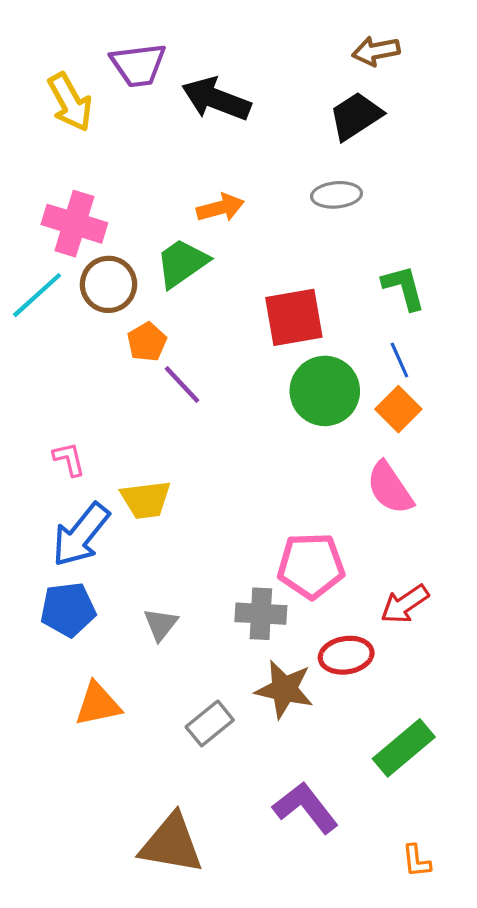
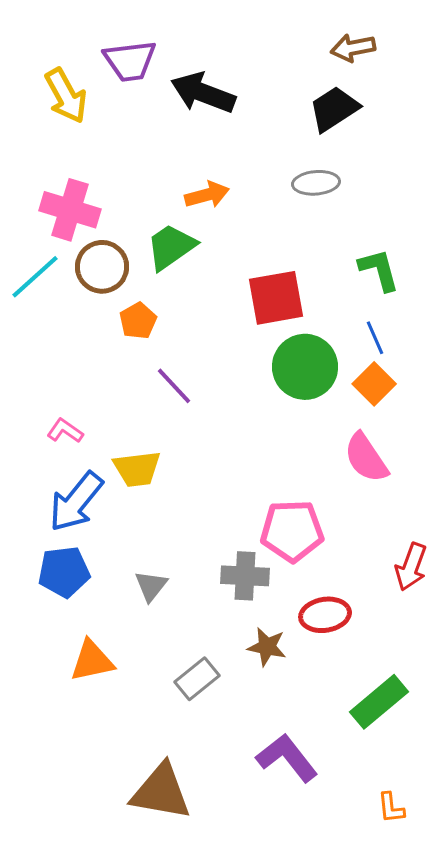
purple line: (182, 385) -> (174, 386), moved
pink L-shape: (69, 459) -> (65, 431), turned -42
red arrow: (405, 604) -> (411, 567), moved, turned -36
brown star: (284, 689) -> (267, 647), size x0.7

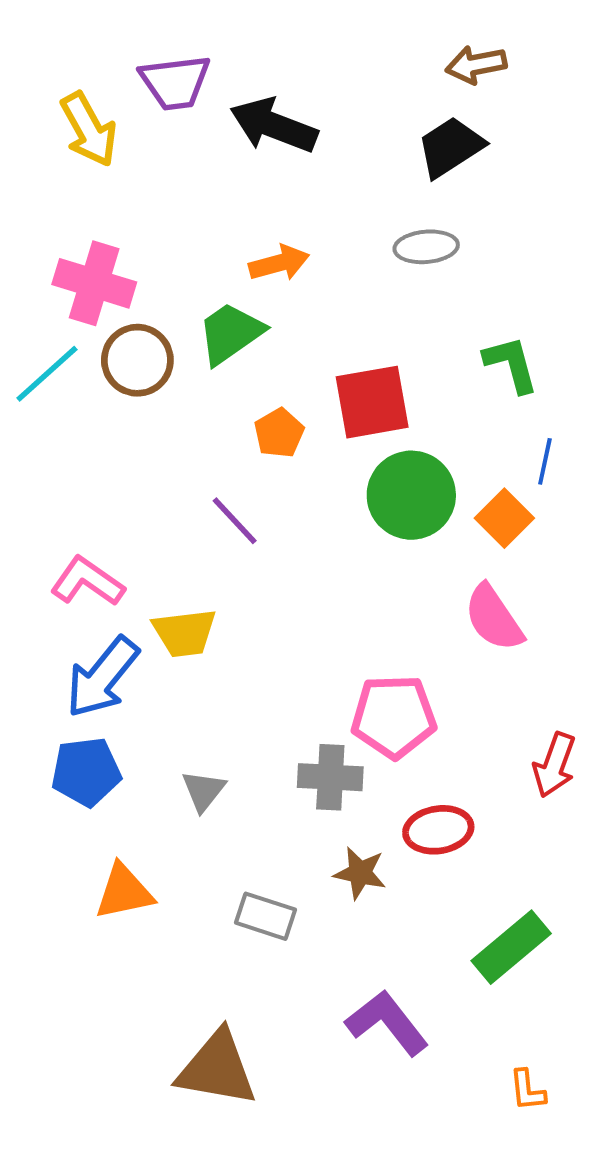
orange pentagon: (138, 321) -> (279, 433), moved
blue line: (375, 338) -> (545, 461), moved, turned 36
pink L-shape: (65, 431) -> (87, 582), size x1.5
gray rectangle: (197, 679) -> (266, 916), turned 57

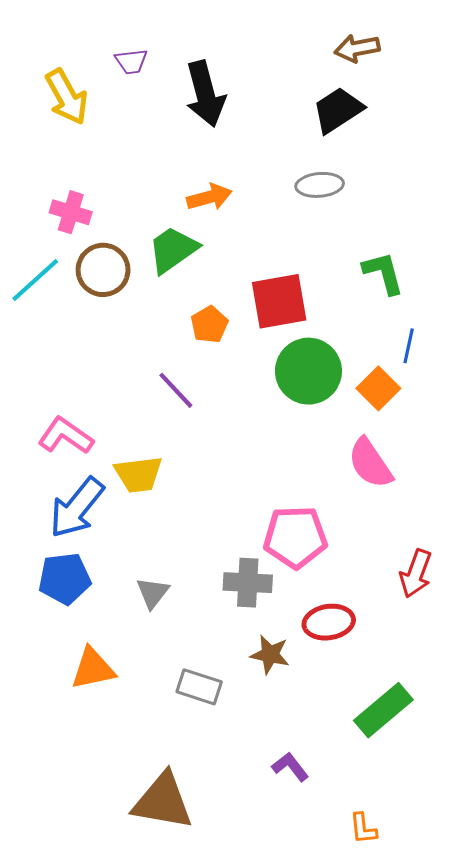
purple trapezoid: (175, 82) -> (131, 61), size x0.6
black arrow: (274, 125) -> (205, 94), turned -126
pink cross: (94, 283) -> (71, 212), size x0.7
purple L-shape: (387, 1023) -> (290, 767), size x0.6
orange L-shape: (527, 1090) -> (363, 829), moved

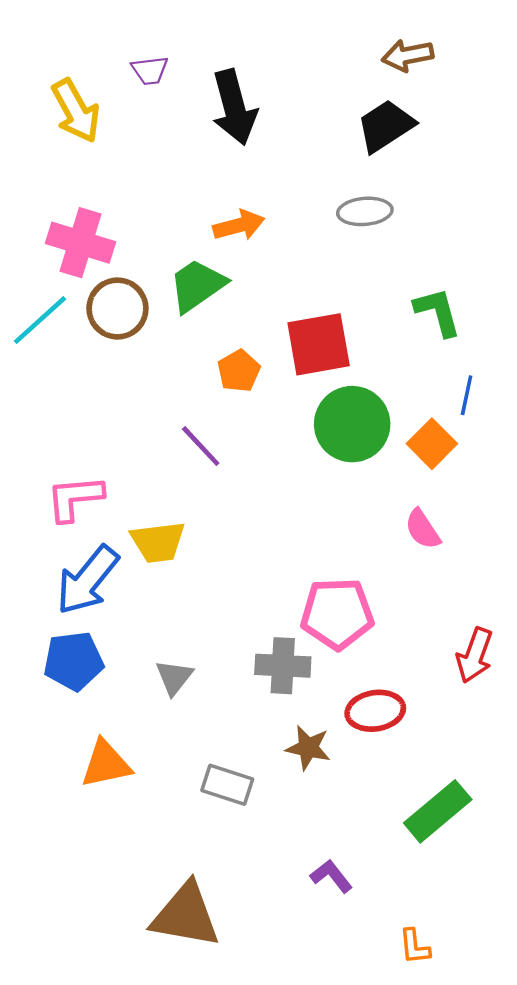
pink cross: (71, 212) -> (80, 243), size x1.4
pink L-shape: (66, 436) -> (75, 498), turned -40
pink semicircle: (370, 463) -> (423, 529), size x0.7

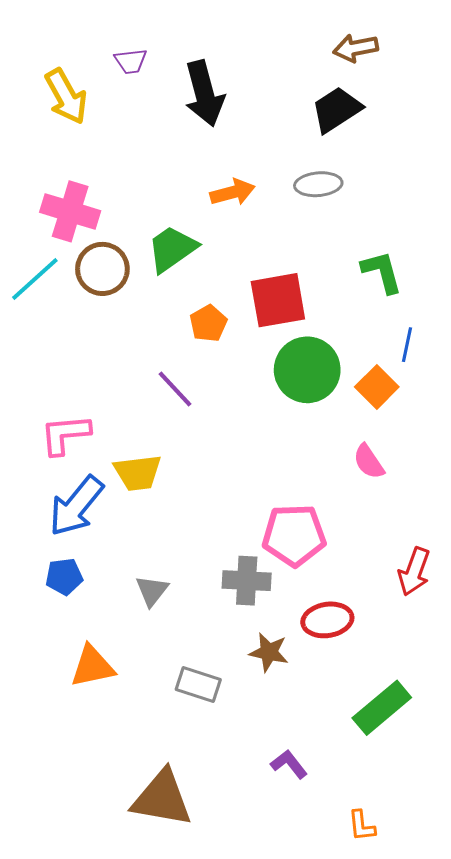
orange arrow: (239, 225) -> (233, 192), moved
blue pentagon: (74, 661) -> (64, 577), size x0.7

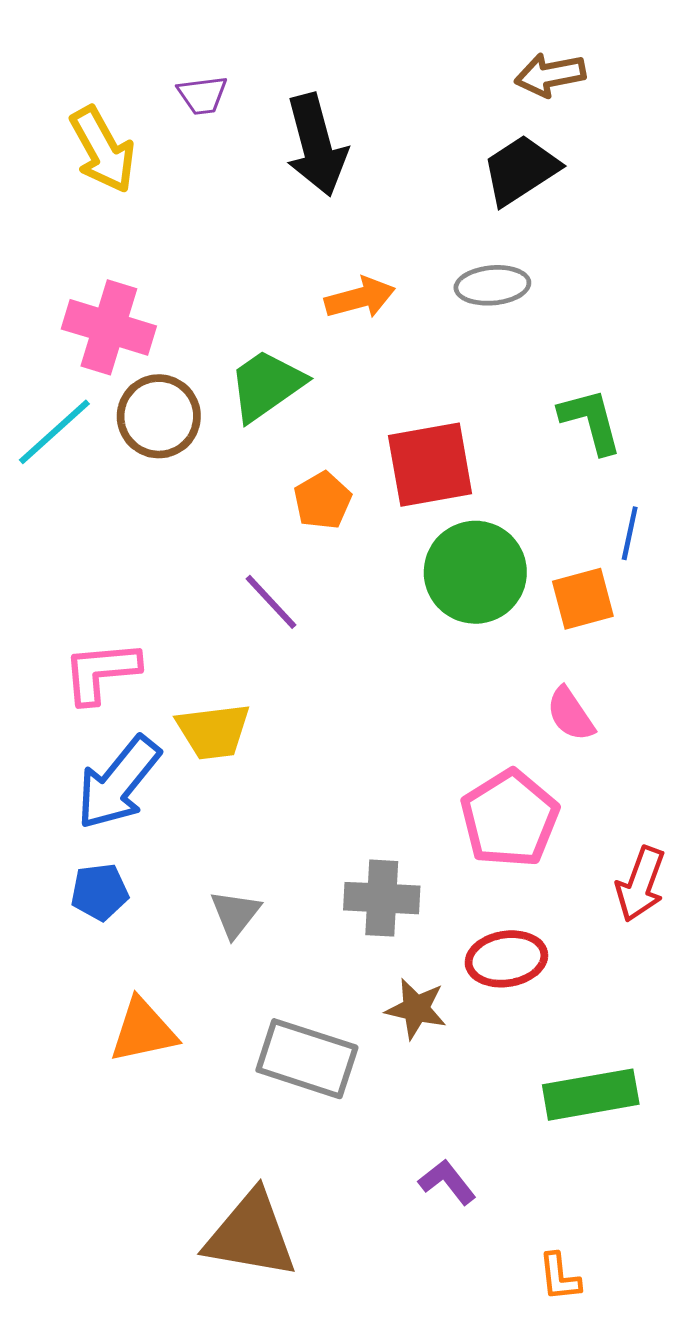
orange square: (377, 387) -> (583, 599), turned 30
pink pentagon: (294, 535) -> (510, 819), moved, turned -30
gray rectangle: (198, 684) -> (307, 1059), size x1.4
green rectangle: (382, 708) -> (591, 1095), turned 30

